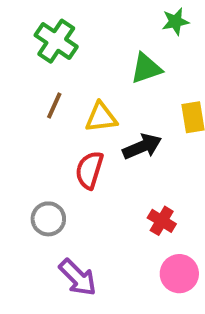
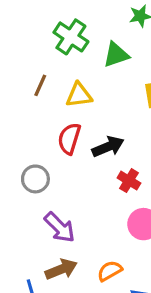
green cross: (56, 41) -> (71, 37), moved
black arrow: (142, 147) -> (108, 147), moved

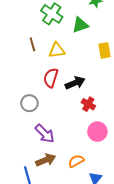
brown line: (40, 85) -> (32, 44), turned -40

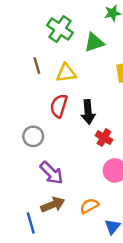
black arrow: (75, 83) -> (88, 112), turned 108

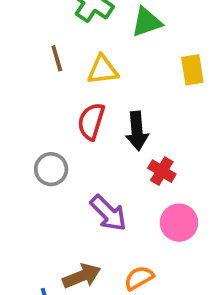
purple arrow: (52, 173) -> (108, 213), moved

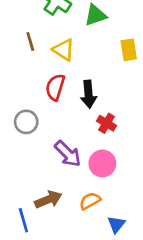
yellow triangle: (103, 70) -> (64, 50), turned 40
pink circle: (179, 223) -> (102, 163), moved

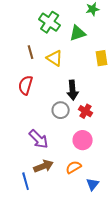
red semicircle: (55, 87) -> (26, 85), moved
gray circle: (26, 122) -> (61, 110), moved
purple arrow: (68, 154) -> (39, 139), moved

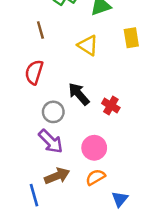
yellow triangle: (55, 58) -> (88, 45), moved
black arrow: (73, 90) -> (79, 94), moved, turned 144
gray circle: (61, 110) -> (53, 112), moved
pink circle: (83, 140) -> (94, 148), moved

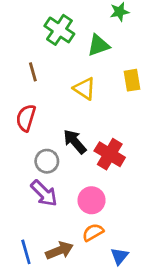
red cross: (111, 106) -> (110, 154), size x1.5
brown arrow: (57, 176) -> (59, 251), moved

